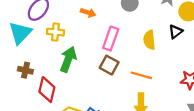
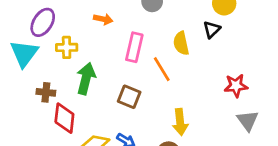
brown square: (109, 65) -> (129, 97), moved
brown cross: (25, 70) -> (46, 92), moved
orange line: (141, 75) -> (162, 69), moved, turned 50

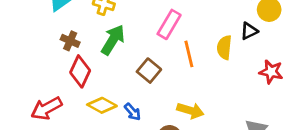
yellow semicircle: (181, 43) -> (224, 47), moved
red star: (236, 86) -> (271, 72), moved
yellow arrow: (180, 122) -> (190, 110), turned -85

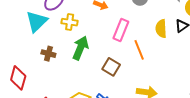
yellow semicircle: (224, 47) -> (161, 29), moved
red diamond: (80, 71) -> (18, 78), moved

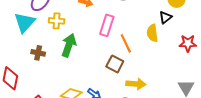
yellow semicircle: (161, 29) -> (152, 33), moved
brown square: (111, 67) -> (115, 64), moved

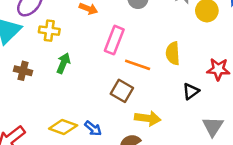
black triangle: (166, 17) -> (191, 91), moved
orange line: (126, 43) -> (138, 65), turned -48
green arrow: (69, 45) -> (63, 63), size x0.7

